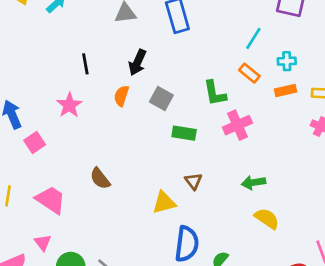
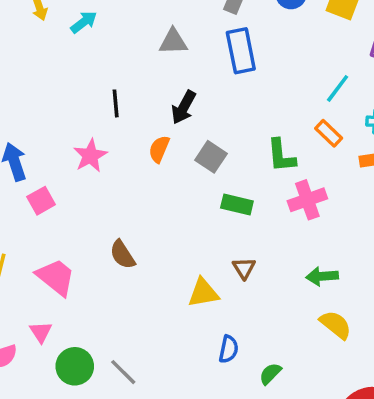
blue semicircle: (187, 244) -> (229, 349), size x0.6

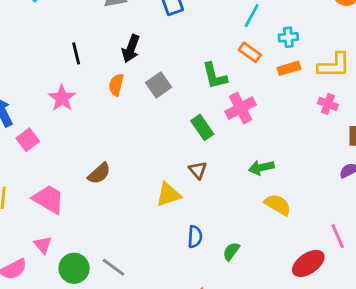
gray square: (211, 157) -> (159, 85), turned 30
green rectangle: (237, 204) -> (202, 127), moved, turned 50
brown semicircle: (122, 255) -> (99, 173), turned -90

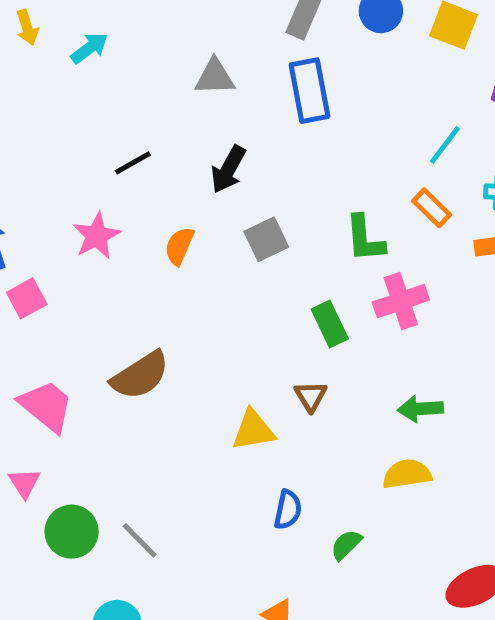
black line: (76, 53) -> (133, 163), turned 65
orange semicircle: (116, 85) -> (179, 246), moved
brown semicircle: (99, 173) -> (140, 375), size x1.4
yellow semicircle: (278, 205) -> (407, 474), moved, turned -48

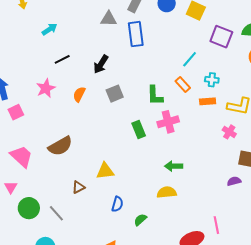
cyan arrow: (89, 48) -> (49, 29), moved
gray triangle: (215, 77) -> (109, 19), moved
brown triangle: (311, 396) -> (78, 187), moved, turned 32

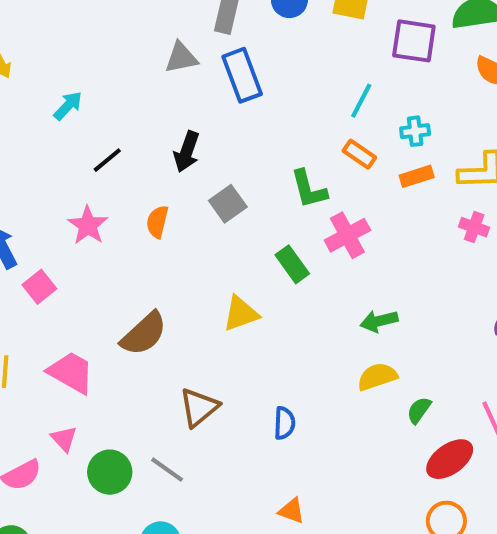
yellow triangle: (105, 171) -> (241, 314), moved
brown triangle: (78, 187) -> (199, 407), size x1.5
green semicircle: (140, 220) -> (419, 410), moved

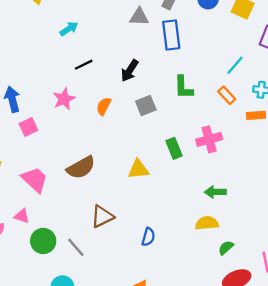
green L-shape: (309, 189) -> (183, 87), moved
pink triangle: (64, 439) -> (22, 216), turned -42

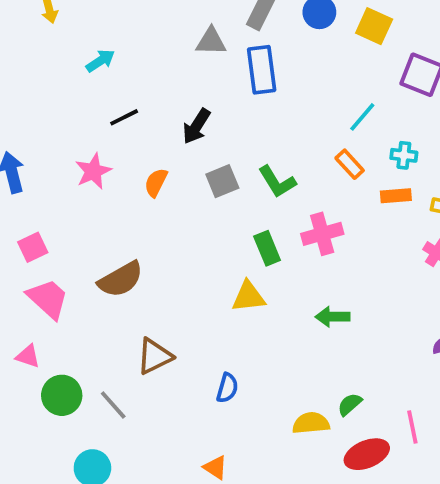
green L-shape: (183, 87) -> (277, 182), moved, turned -30
pink square: (28, 127) -> (33, 247), moved
yellow triangle: (138, 169) -> (249, 297), moved
yellow semicircle: (207, 223) -> (311, 423), moved

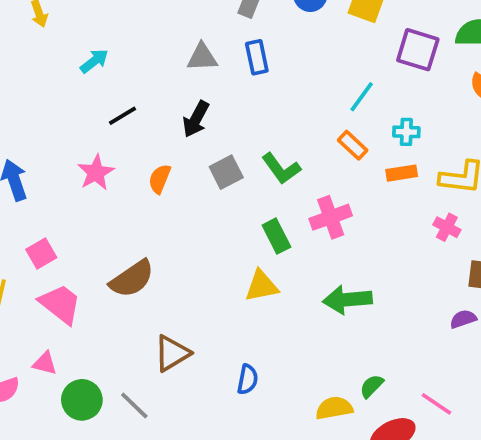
gray triangle: (211, 41) -> (202, 57), moved
blue rectangle: (262, 70) -> (257, 57), size x0.7
green arrow: (332, 317) -> (347, 300), size x1.4
pink line: (412, 427) -> (436, 404), turned -40

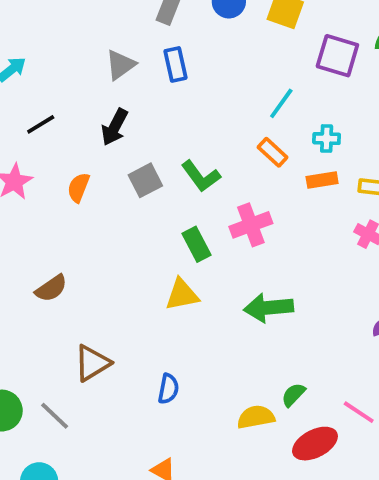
gray triangle: (202, 57) -> (120, 65), turned -32
brown semicircle: (132, 279) -> (51, 288), size x0.7

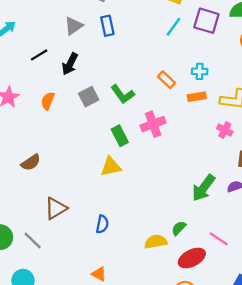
cyan line: (281, 103) -> (174, 27), moved
black line: (41, 124) -> (39, 55), moved
green arrow: (268, 308) -> (203, 188), moved, turned -48

